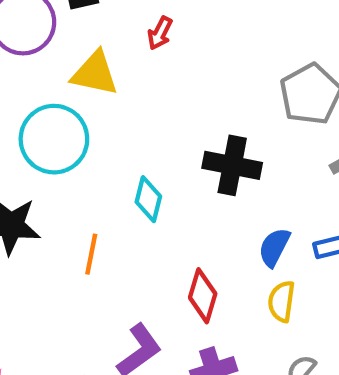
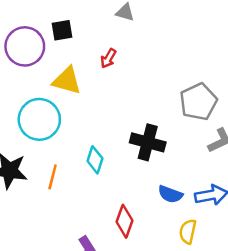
blue semicircle: (274, 247) -> (170, 194), turned -100
orange line: (91, 254) -> (53, 177), moved
yellow semicircle: (281, 301) -> (188, 232), moved

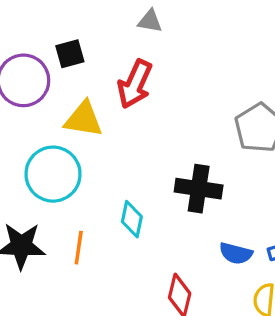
red arrow: (108, 58) -> (135, 84), size x1.8

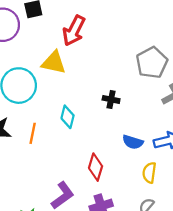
yellow triangle: (84, 119) -> (54, 63), moved
black cross: (199, 189) -> (111, 99), size x0.6

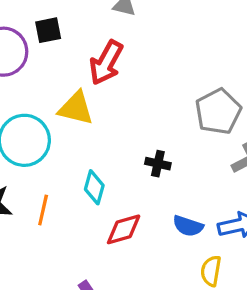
red diamond: (96, 167) -> (124, 229), moved, turned 56

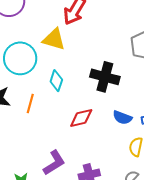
black cross: (158, 164) -> (105, 77), size x1.8
cyan diamond: (94, 187) -> (56, 81), moved

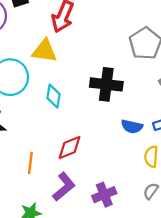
orange line: (30, 103) -> (30, 163), moved
red diamond: (81, 118) -> (70, 147), moved

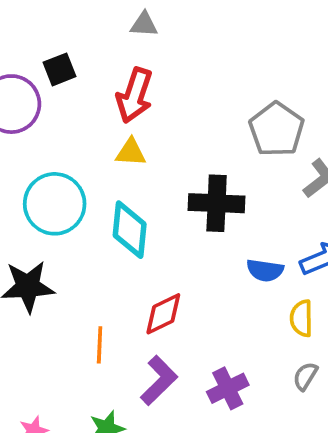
yellow triangle: (44, 51) -> (131, 152), moved, size x0.7
cyan diamond: (54, 96) -> (130, 230), size x1.4

